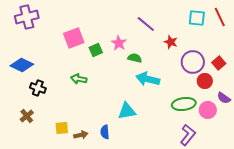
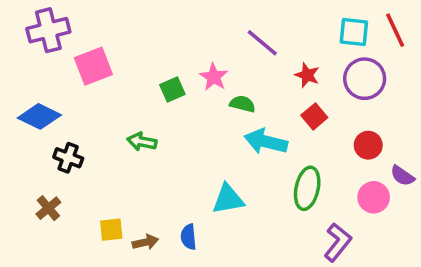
pink square: (74, 38) -> (93, 66), moved
purple circle: (193, 62) -> (365, 79), moved
red square: (219, 63) -> (314, 116), moved
green ellipse: (184, 104) -> (307, 188), moved, turned -70

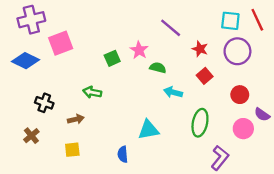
blue diamond: (39, 116) -> (25, 61), moved
cyan arrow: (266, 142) -> (173, 92), size x0.7
brown arrow: (145, 242) -> (76, 119), moved

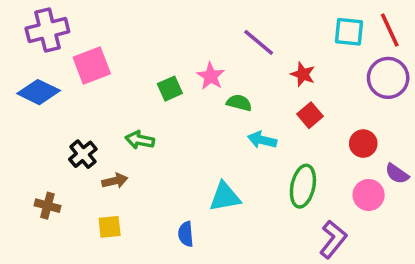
purple circle: (237, 51) -> (388, 78), moved
black cross: (44, 103) -> (83, 154), moved, turned 30
brown cross: (31, 136) -> (47, 206), turned -35

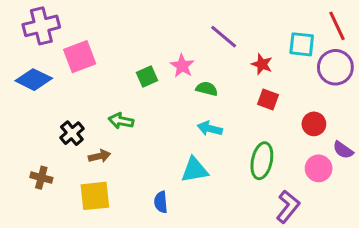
cyan square: (349, 32) -> (302, 44), moved
red square: (310, 115) -> (268, 99), turned -30
cyan arrow: (262, 140) -> (210, 129), moved
yellow square: (110, 227) -> (95, 196), size x1.5

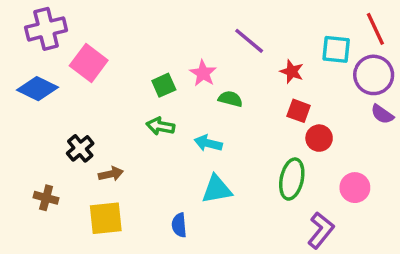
pink square: (80, 57) -> (89, 63), turned -32
green arrow: (121, 121) -> (160, 126), moved
red circle: (314, 124) -> (319, 138), moved
cyan arrow: (210, 129) -> (208, 143), moved
purple semicircle: (343, 150) -> (382, 114), moved

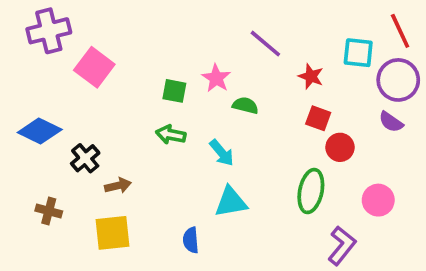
green square: (164, 85) -> (174, 91), turned 35
blue diamond: (38, 89) -> (40, 131), moved
purple semicircle: (382, 114) -> (391, 122), moved
cyan arrow: (208, 143) -> (222, 153), turned -144

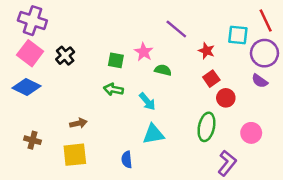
purple cross: (49, 31) -> (32, 21), turned 32
pink square: (94, 67) -> (30, 53), moved
red square: (318, 118) -> (211, 79), turned 35
black cross: (85, 158) -> (65, 56), moved

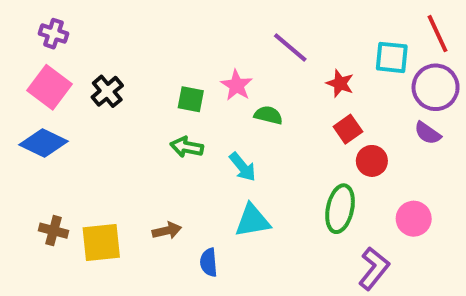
purple cross: (32, 21) -> (53, 34), size x0.6
brown arrow: (78, 123) -> (167, 231), moved
yellow square: (75, 155) -> (101, 243), moved

